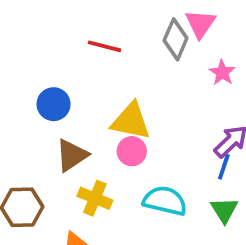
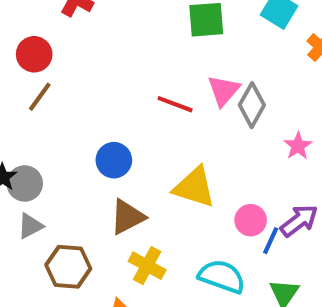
pink triangle: (200, 24) -> (224, 91), moved
pink circle: (132, 151) -> (251, 220), moved
blue line: (224, 167) -> (271, 241), moved

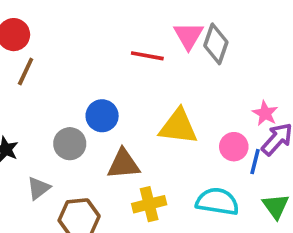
pink star: (298, 146) -> (265, 113), moved
gray circle: (25, 183) -> (70, 144), moved
brown triangle: (127, 217) -> (123, 164), turned 33
yellow cross: (147, 266) -> (149, 204), turned -32

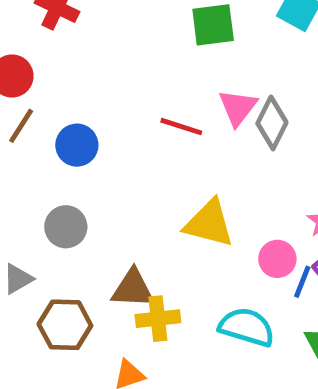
blue circle: (102, 116) -> (77, 145), moved
brown triangle: (123, 164) -> (133, 289), moved

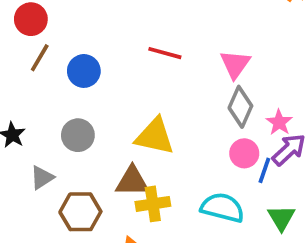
pink triangle: (238, 108) -> (235, 64), moved
gray diamond: (272, 123) -> (240, 107), moved
yellow triangle: (209, 223) -> (155, 136), moved

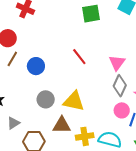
red line: (165, 53) -> (79, 57), turned 36
gray circle: (78, 135) -> (46, 99), moved
yellow cross: (153, 204) -> (85, 136), moved

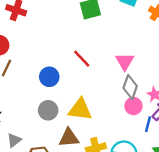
blue circle: (36, 66) -> (49, 77), moved
pink circle: (122, 110) -> (133, 106), moved

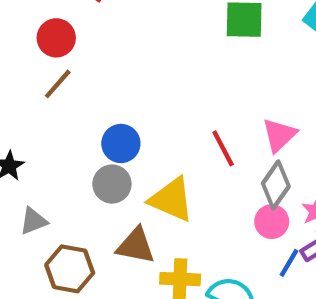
red line: (82, 59) -> (223, 148), moved
blue circle: (49, 77) -> (121, 143), moved

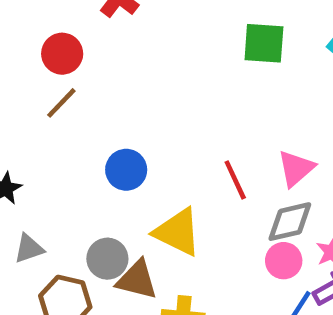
gray circle: (112, 184) -> (107, 259), moved
gray diamond: (276, 185) -> (290, 222), turned 39

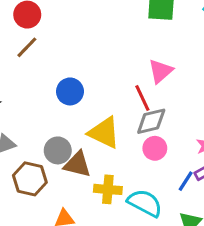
pink triangle: (296, 168) -> (161, 71), moved
gray diamond: (290, 222) -> (151, 121), moved
pink circle: (284, 261) -> (155, 148), moved

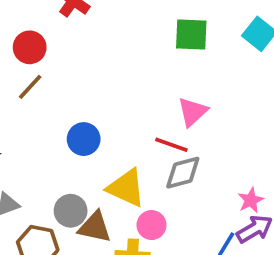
red line: (142, 98) -> (171, 145), turned -44
pink circle: (155, 148) -> (152, 225), moved

